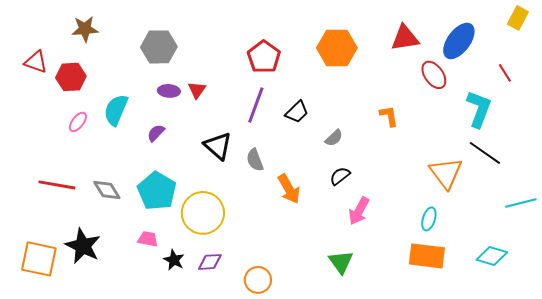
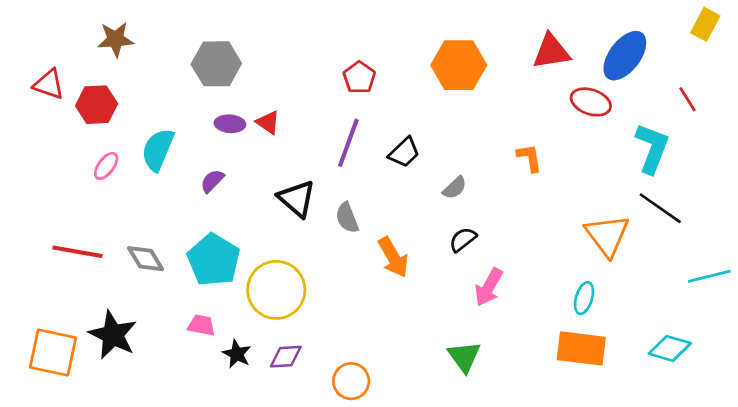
red pentagon: (264, 57) -> (359, 77), size x0.7
red ellipse: (434, 75) -> (591, 102), turned -36
red triangle: (197, 90) -> (268, 122), turned -30

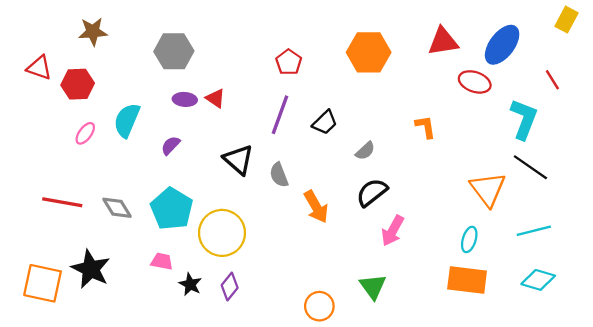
black semicircle: (463, 240) -> (372, 192), size x1.4
cyan line: (709, 276) -> (534, 231), moved
purple diamond: (286, 357) -> (230, 287), turned -48
orange circle: (351, 381) -> (319, 306), moved

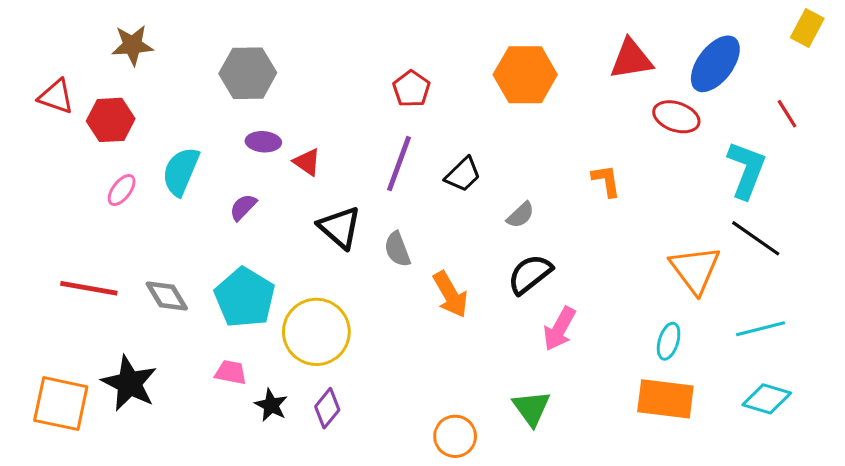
red triangle: (215, 98) -> (307, 162), moved

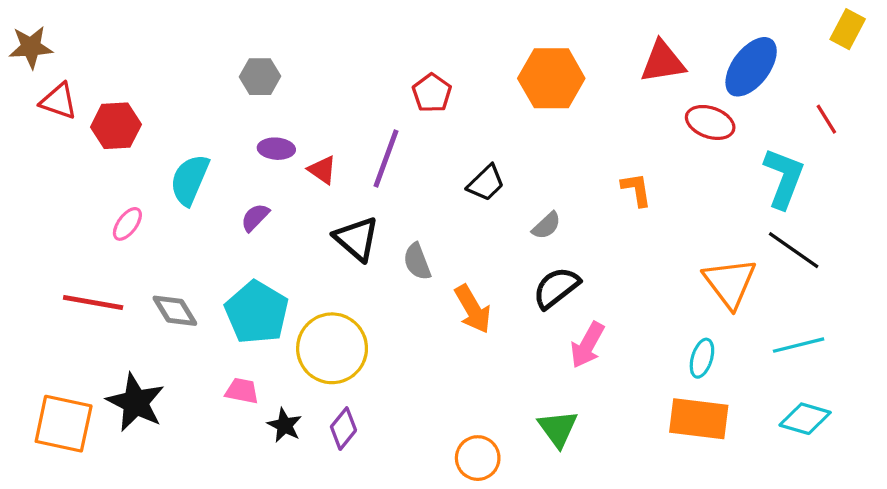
brown star: (132, 45) -> (31, 47), moved
gray hexagon: (248, 73) -> (260, 77), size x0.7
purple line: (399, 164) -> (386, 158), moved
pink ellipse: (122, 190) -> (127, 224), moved

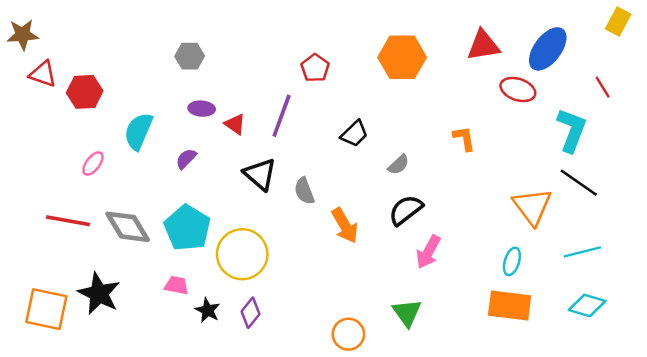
gray diamond: (175, 311) -> (128, 227), size x1.4

